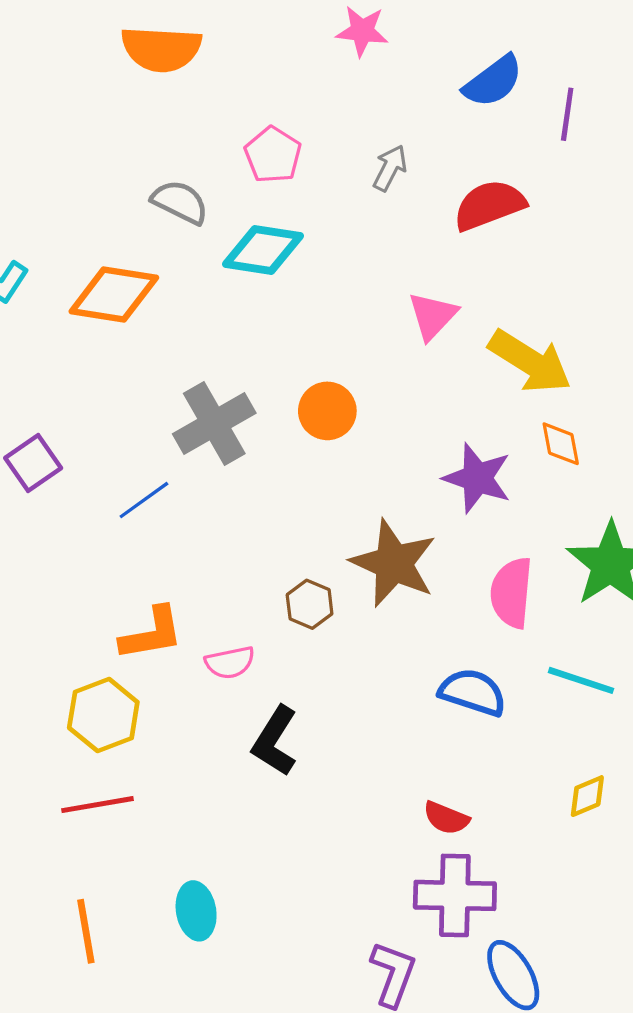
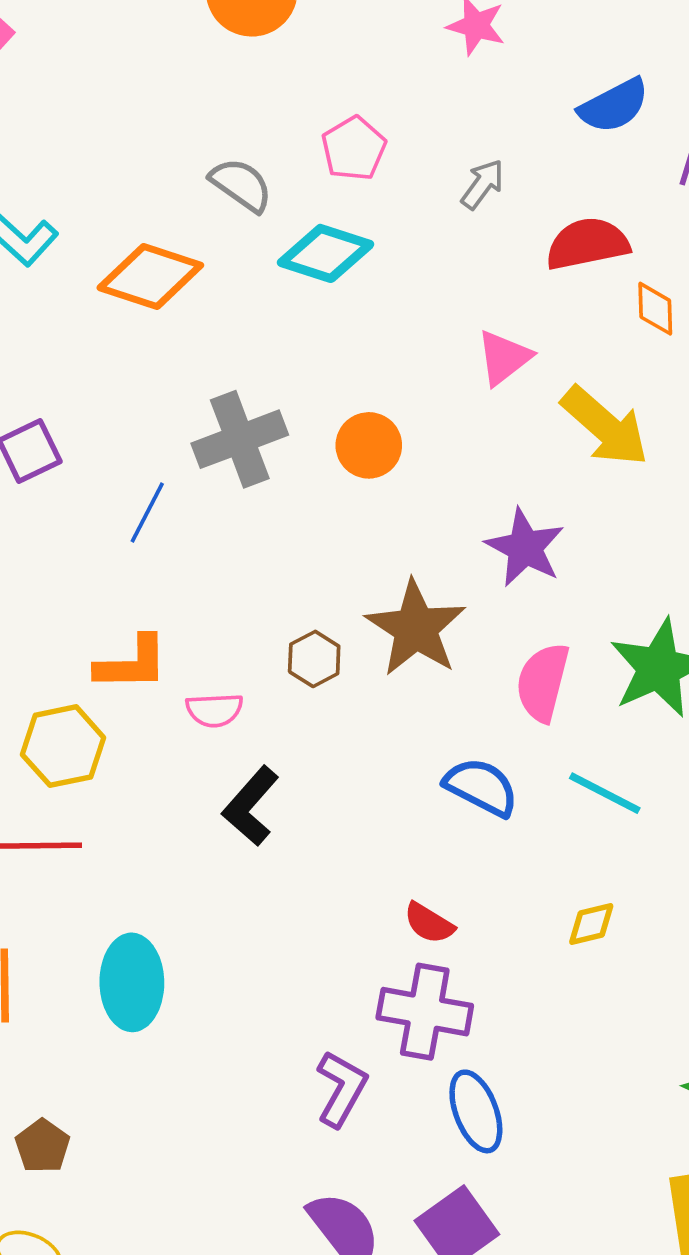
orange diamond: (561, 444) -> (655, 309), moved
blue line: (144, 500) -> (147, 512), turned -36
cyan ellipse: (196, 911) -> (132, 982), size x1.4

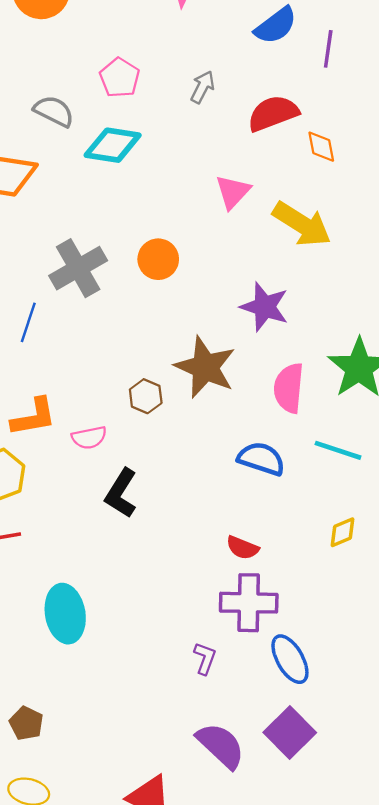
purple L-shape: (341, 1089) -> (205, 658), size x0.7

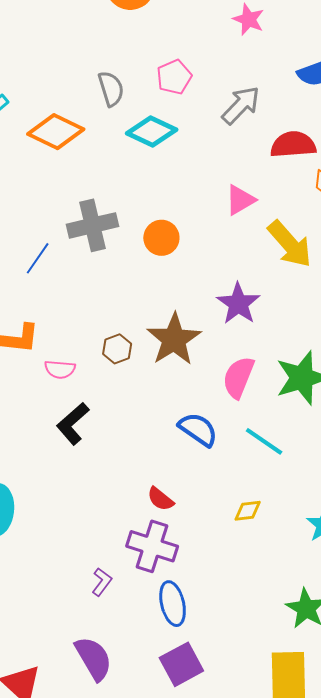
gray arrow: (203, 87) -> (241, 105), size x1.5
gray semicircle: (54, 111) -> (111, 89), turned 30
purple square: (290, 733) -> (181, 664), moved

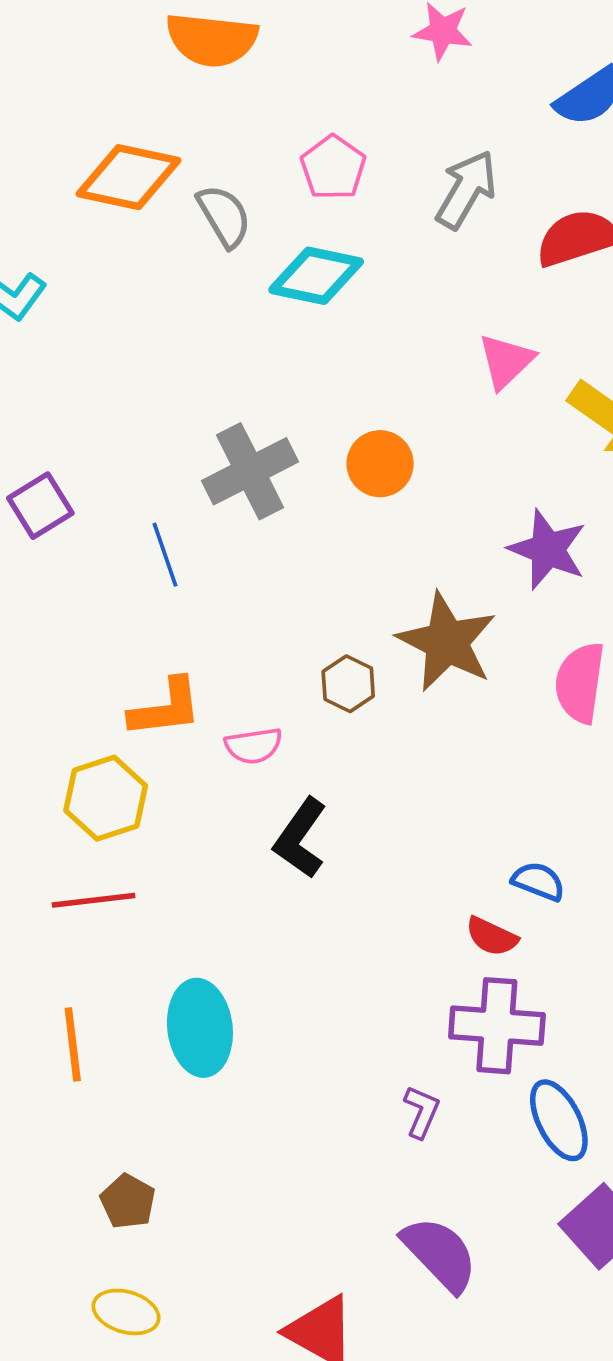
orange diamond: (56, 132) -> (128, 177), moved
blue line: (38, 258) -> (165, 555), turned -40
blue semicircle: (198, 429) -> (538, 881), moved, size x0.7

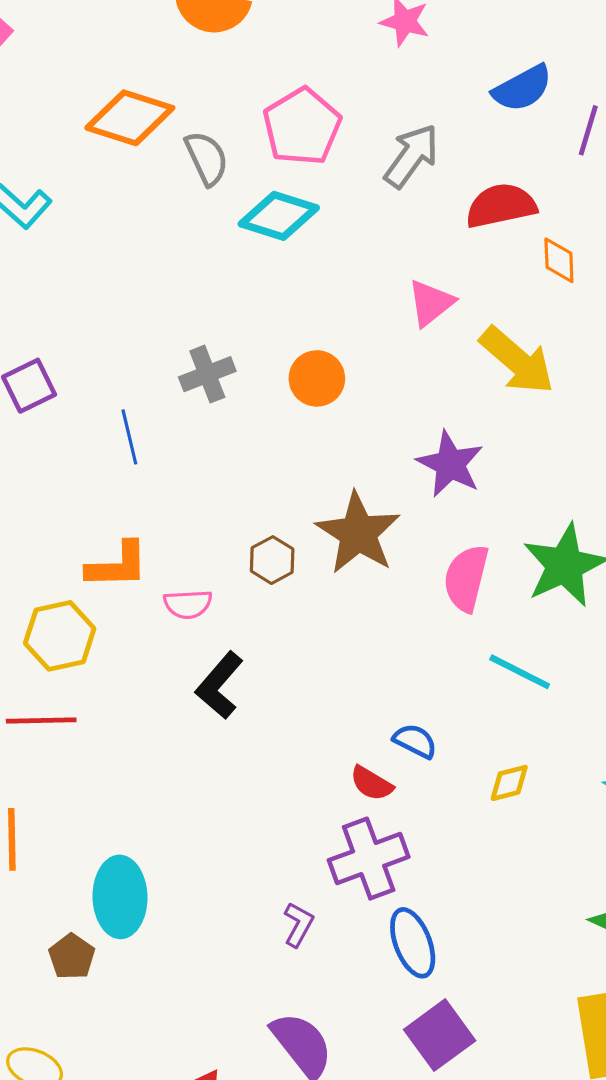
pink pentagon: (333, 167) -> (302, 127), size x1.4
gray cross: (250, 471) -> (207, 374), size x0.7
purple cross: (497, 1026) -> (369, 859), turned -30
cyan ellipse: (200, 1028) -> (120, 897), moved
brown pentagon: (128, 1201) -> (72, 957), moved

